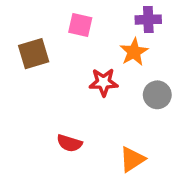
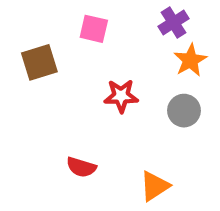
purple cross: (148, 20) -> (174, 23), turned -30
orange star: (134, 52) -> (190, 60), moved

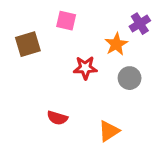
purple cross: (174, 23) -> (140, 24), moved
orange star: (190, 60) -> (116, 44), moved

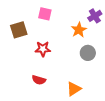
red star: (85, 68) -> (43, 49), moved

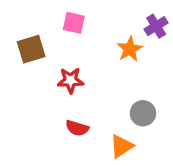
gray circle: (88, 53) -> (143, 113), moved
red semicircle: (39, 80) -> (77, 128), moved

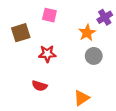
gray circle: (143, 113) -> (94, 56), moved
red semicircle: (77, 128) -> (40, 86), moved

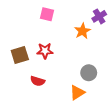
brown square: (21, 33) -> (20, 55), moved
gray circle: (94, 56) -> (89, 73), moved

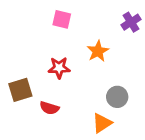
orange star: (82, 31) -> (98, 51), moved
brown square: (20, 55) -> (20, 90), moved

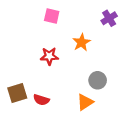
brown square: (20, 90) -> (17, 93), moved
red semicircle: (49, 108) -> (41, 100), moved

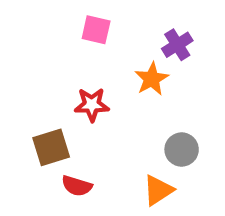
purple cross: (109, 18) -> (177, 45), moved
brown square: (17, 93) -> (51, 147), moved

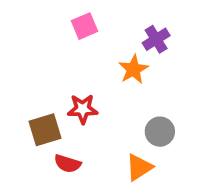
pink square: (96, 30) -> (84, 26), turned -36
red star: (92, 105) -> (83, 109), moved

